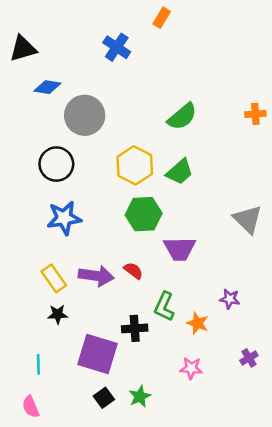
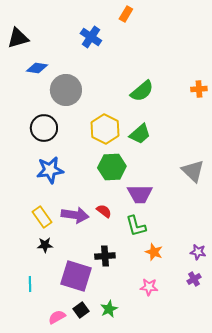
purple star: (230, 299) -> (198, 252), moved
green L-shape: (164, 307) -> (136, 226), moved, turned -40
pink semicircle: (31, 407) -> (57, 317), moved, turned 84

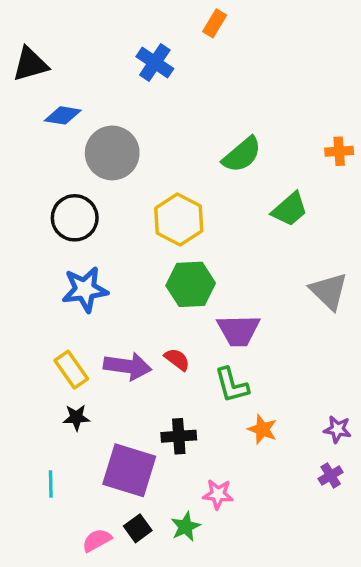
green trapezoid: (140, 134) -> (290, 209), moved
pink star: (149, 287) -> (218, 494), moved

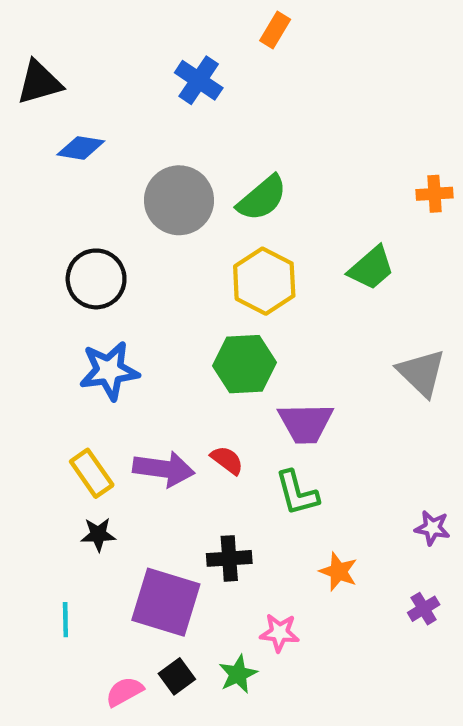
gray circle: (112, 153) -> (179, 200), moved
green semicircle: (242, 155) -> (262, 198), moved
yellow hexagon: (179, 220) -> (264, 281), moved
orange star: (262, 429) -> (338, 572), moved
purple star: (337, 429) -> (432, 528), moved

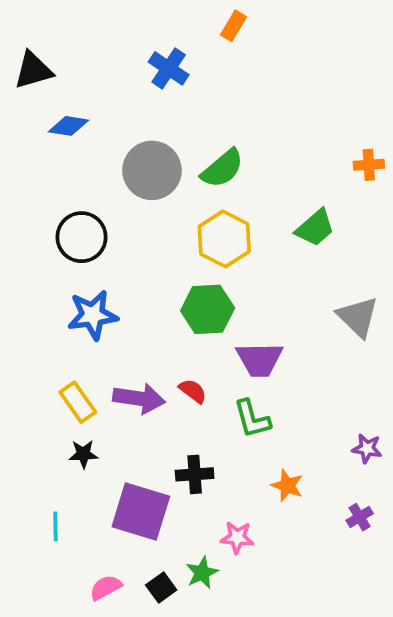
black square: (177, 676) -> (161, 588), moved

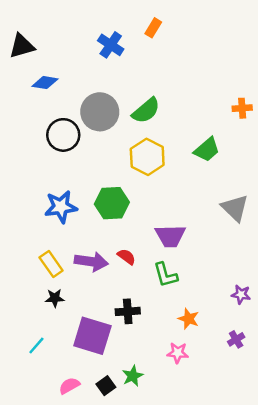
orange rectangle: (234, 26) -> (153, 28), moved
black circle: (82, 237) -> (63, 135), moved
green hexagon: (208, 309) -> (112, 203), moved
cyan line: (56, 526) -> (36, 346), turned 42
pink star: (237, 537) -> (178, 353), moved

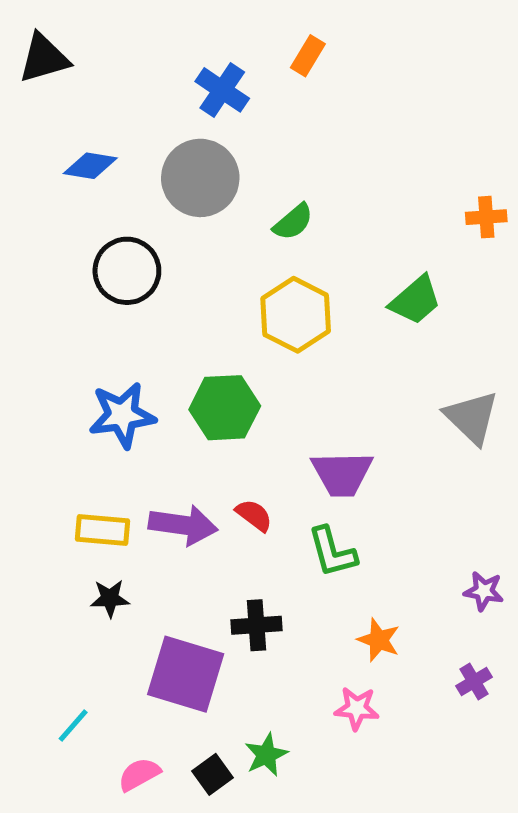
black triangle: (22, 46) -> (44, 58), moved
green semicircle: (146, 111) -> (293, 222), size x0.7
gray circle: (100, 112) -> (200, 178), moved
yellow rectangle: (51, 264) -> (102, 530), turned -50
cyan line: (36, 346) -> (73, 725), moved

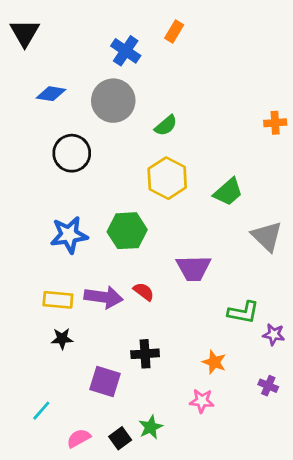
black triangle: (44, 58) -> (25, 33), turned -44
green trapezoid: (415, 300) -> (228, 192), moved
green L-shape: (332, 552) -> (243, 312), moved, turned -64
purple square: (186, 674) -> (105, 382), size x0.7
purple cross: (474, 681) -> (268, 386), turned -36

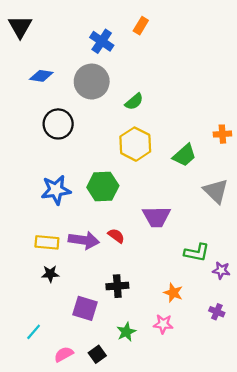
orange cross: (275, 123) -> (222, 134), moved
green star: (151, 427) -> (126, 332), moved

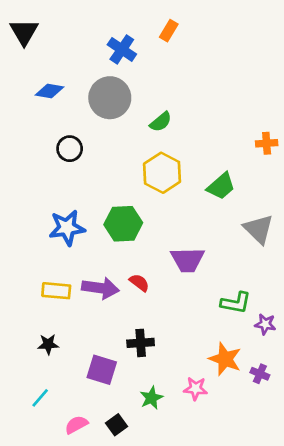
black circle: (58, 124) -> (70, 149), size x0.7
orange cross: (222, 134) -> (267, 143), moved
black star: (50, 274) -> (48, 344), moved
orange star: (173, 293) -> (225, 359), moved, size x1.4

